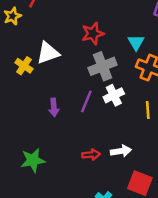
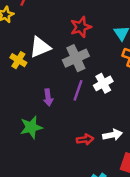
gray cross: (103, 66) -> (76, 58), moved
green star: (33, 160) -> (31, 127), moved

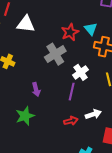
red star: (81, 27) -> (70, 32), moved
white triangle: (40, 47) -> (26, 24), moved, turned 36
purple line: (78, 90) -> (72, 92), moved

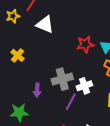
gray cross: (55, 54) -> (62, 79), moved

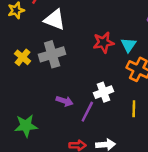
gray cross: (62, 79) -> (52, 54), moved
purple arrow: (37, 90) -> (65, 101), moved, turned -72

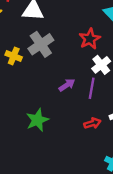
red star: (103, 42) -> (90, 39), moved
purple arrow: (65, 101) -> (67, 85), turned -35

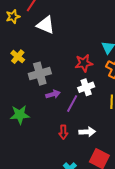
gray cross: (41, 44) -> (40, 74), moved
red arrow: (92, 123) -> (63, 132), turned 88

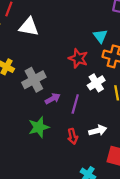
red star: (84, 63) -> (78, 58), turned -30
white cross: (86, 87) -> (96, 83), moved
green star: (20, 115) -> (39, 127), moved

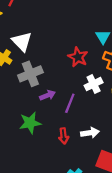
white triangle: (29, 27) -> (22, 42), moved, turned 30

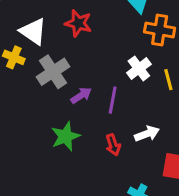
red star: (78, 57) -> (78, 23), moved

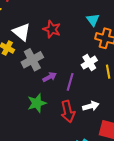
red arrow: (113, 145) -> (68, 111), size x1.5

